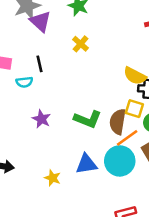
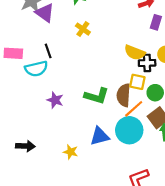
cyan semicircle: (24, 82) -> (36, 69), size x1.5

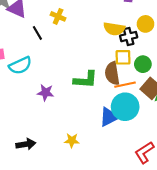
black line: (48, 51) -> (37, 33), moved
orange line: (134, 109) -> (125, 85), turned 42
blue triangle: (100, 136) -> (109, 117), moved

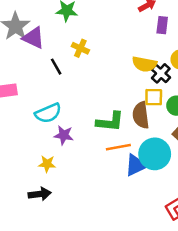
black cross: (129, 37) -> (161, 73), turned -35
cyan semicircle: (20, 65) -> (48, 113), moved
orange line: (125, 85) -> (118, 147), moved
yellow star: (72, 140) -> (47, 164), moved

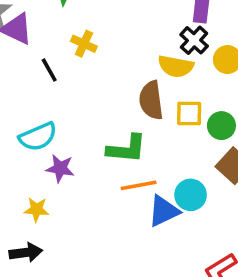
black cross: (161, 73) -> (194, 40), moved
brown semicircle: (141, 115) -> (151, 100), moved
cyan circle: (155, 154) -> (191, 195), size x0.7

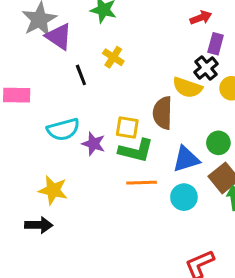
yellow square: (189, 113) -> (127, 128), moved
purple star: (60, 168) -> (93, 144), moved
yellow star: (37, 209) -> (53, 190), size x1.4
blue triangle: (164, 211) -> (186, 159), moved

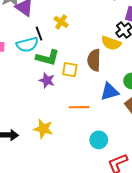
cyan semicircle: (63, 129) -> (27, 45), moved
green L-shape: (136, 151) -> (48, 58), moved
yellow star: (53, 190) -> (43, 129), moved
cyan circle: (184, 197) -> (99, 140), moved

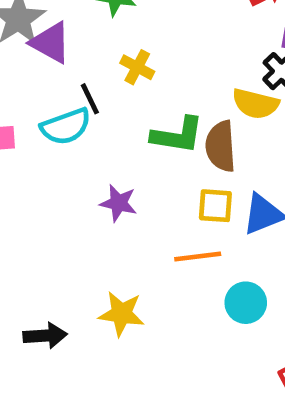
green L-shape: (48, 58) -> (177, 135), moved
yellow square: (70, 70) -> (215, 206), moved
cyan circle: (99, 140) -> (246, 303), moved

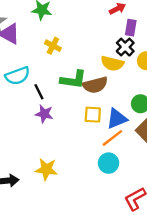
black line: (90, 99) -> (39, 92), moved
brown semicircle: (221, 146) -> (95, 85), turned -100
orange line: (198, 256) -> (112, 138), moved, turned -30

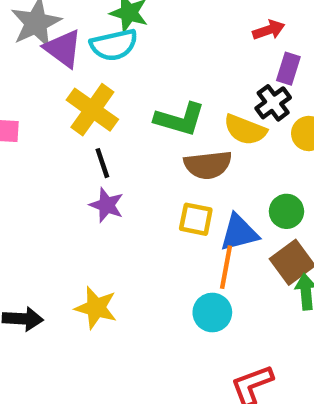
yellow cross: (53, 46) -> (92, 110), moved, size x1.6
cyan semicircle: (18, 76) -> (114, 45), moved
green L-shape: (73, 80) -> (180, 119), moved
orange line: (112, 138) -> (226, 267), turned -50

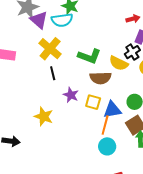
purple star: (107, 205) -> (71, 95), moved
yellow star: (96, 308) -> (44, 116), moved
cyan circle: (212, 312) -> (107, 146), moved

